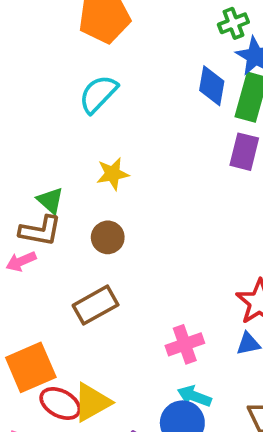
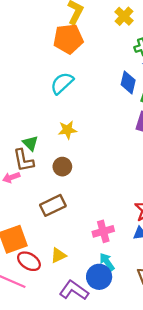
brown L-shape: (40, 231) -> (23, 160), turned 65
cyan arrow: (194, 396) -> (107, 262), turned 30
yellow triangle: (92, 402) -> (58, 255), moved, size x0.7

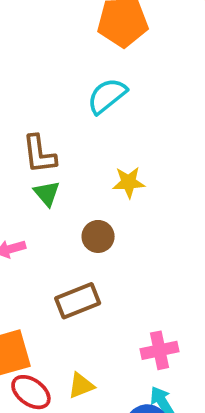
yellow star: (67, 130) -> (129, 182), moved
brown L-shape: (23, 160) -> (39, 154), moved

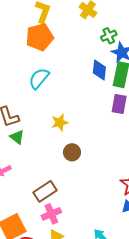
brown circle: (98, 236) -> (72, 152), moved
pink cross: (159, 350) -> (51, 214), moved

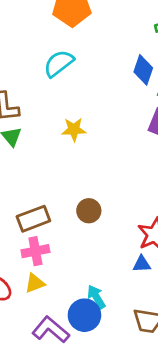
brown circle: (72, 152) -> (89, 211), moved

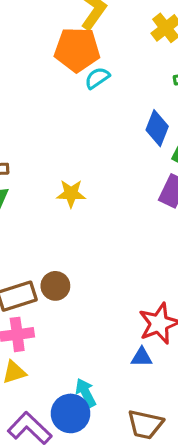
cyan semicircle: (59, 63) -> (97, 78), moved, size x0.7
brown circle: (89, 211) -> (55, 286), moved

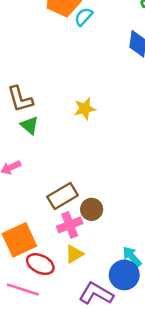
brown circle: (55, 286) -> (92, 209), moved

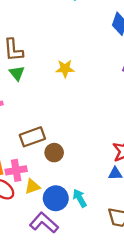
pink cross: (70, 225) -> (16, 170), moved
blue circle: (124, 275) -> (56, 198), moved

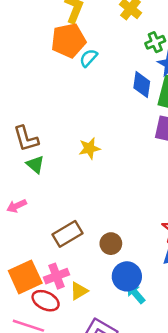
brown circle: (54, 153) -> (111, 244), moved
blue circle: (56, 198) -> (127, 276), moved

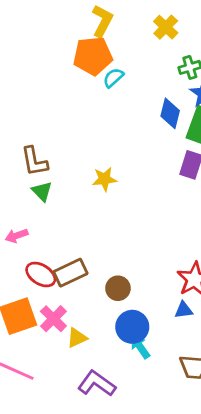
pink cross: (57, 276) -> (53, 319), turned -30
red ellipse: (46, 301) -> (41, 275), moved

